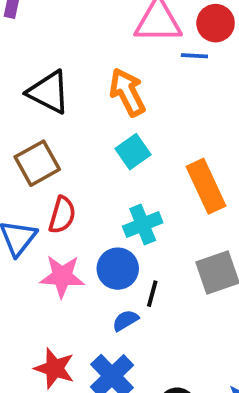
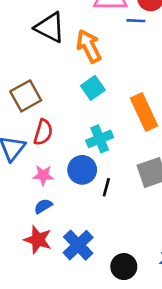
black triangle: (49, 92) -> (50, 27), moved
pink star: (62, 276) -> (43, 175), size x0.7
blue semicircle: (125, 320) -> (43, 206), moved

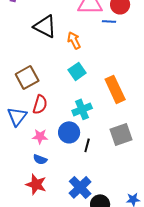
orange arrow: (89, 46) -> (74, 40), size x0.7
blue semicircle: (43, 206) -> (40, 159), turned -128
blue cross: (78, 245) -> (80, 187), moved

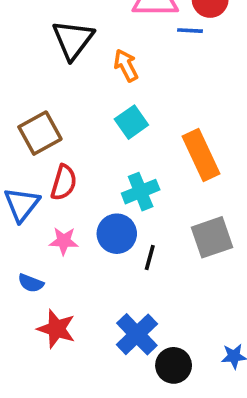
black triangle: (45, 26) -> (73, 40), turned 40
blue semicircle: (40, 159) -> (31, 283), moved

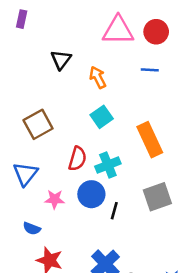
blue line: (190, 31) -> (150, 70), moved
black triangle: (73, 40) -> (61, 60), size x0.7
red semicircle: (64, 182) -> (77, 159), moved

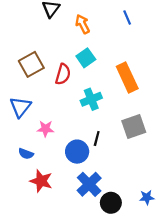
blue line: (150, 70) -> (127, 18), turned 64
red semicircle: (77, 159) -> (63, 74), moved
blue circle: (91, 194) -> (77, 152), moved

